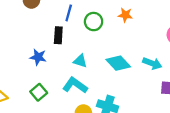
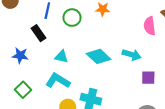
black rectangle: (58, 35) -> (39, 33), turned -35

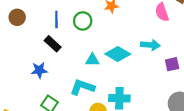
cyan triangle: (61, 57) -> (92, 60), moved

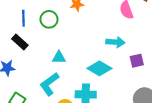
cyan diamond: (118, 54) -> (99, 68), moved
cyan L-shape: (82, 87) -> (49, 84), turned -55

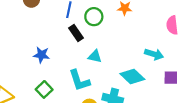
black rectangle: (20, 42) -> (76, 33), moved
cyan L-shape: (49, 84) -> (79, 80), turned -85

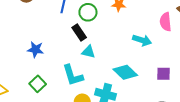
black rectangle: (76, 33) -> (79, 32), moved
cyan arrow: (154, 54) -> (142, 40), moved

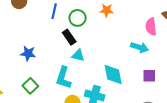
cyan arrow: (142, 40) -> (140, 47), moved
cyan diamond: (125, 72) -> (113, 74), turned 35
cyan L-shape: (73, 75) -> (63, 78), turned 35

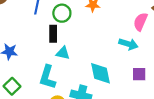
pink semicircle: (151, 27) -> (140, 22), turned 30
black rectangle: (69, 37) -> (53, 34), turned 35

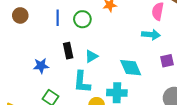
black rectangle: (53, 34) -> (68, 51), moved
cyan triangle: (63, 53) -> (91, 56), turned -32

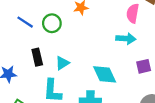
blue line: (58, 18) -> (25, 22), turned -56

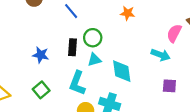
green circle: (52, 23) -> (93, 38), moved
cyan diamond: (105, 74) -> (122, 71), moved

